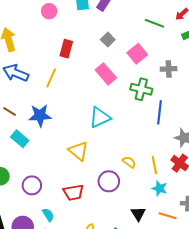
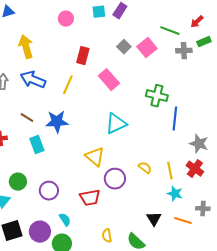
pink square: (137, 54) -> (147, 48), moved
gray cross: (169, 69) -> (184, 51), moved
pink rectangle: (106, 74) -> (109, 80), moved
cyan rectangle: (20, 139) -> (37, 145), turned 30
purple circle: (109, 181) -> (115, 179), moved

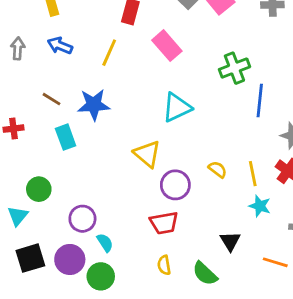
blue arrow: (33, 80) -> (60, 46), size x0.7
green cross: (157, 96) -> (234, 68), turned -35
purple circle: (49, 191) -> (82, 219), moved
red trapezoid: (90, 198) -> (164, 223), moved
orange line: (183, 221) -> (275, 262), moved

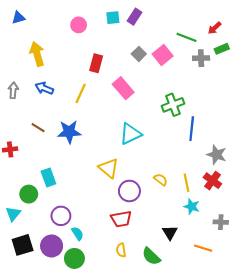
cyan rectangle: (66, 137) -> (48, 177), moved

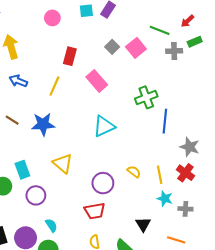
yellow triangle: (109, 168) -> (63, 163), moved
purple circle: (61, 216) -> (36, 195), moved
gray cross: (221, 222) -> (185, 209), moved

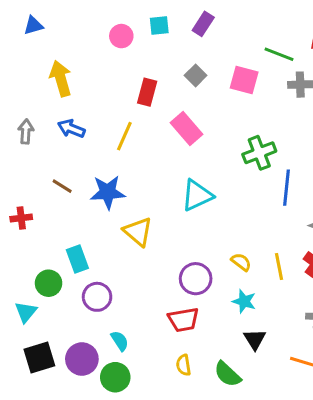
cyan square: (86, 11) -> (159, 25), moved
gray square: (112, 47) -> (196, 75), moved
pink square: (136, 48) -> (244, 80), turned -36
yellow triangle: (63, 163) -> (138, 232), moved
cyan star: (165, 199) -> (244, 301), moved

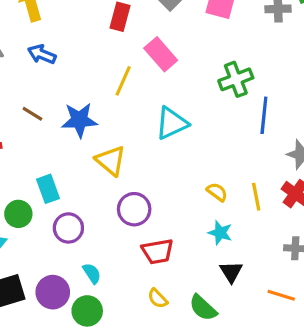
yellow line: (124, 136) -> (123, 81), moved
purple circle: (196, 279) -> (134, 209), moved
yellow semicircle: (183, 365) -> (158, 298), turned -35

